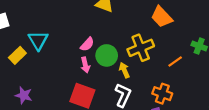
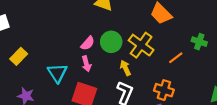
cyan triangle: (38, 40) -> (57, 73), moved
yellow cross: (141, 48) -> (141, 45), turned -30
green circle: (107, 55) -> (111, 42), moved

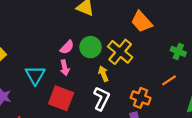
orange line: (176, 58) -> (169, 80), moved

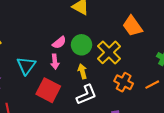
yellow arrow: (103, 74) -> (82, 71), moved
orange cross: (141, 98) -> (124, 82), moved
white L-shape: (101, 99) -> (86, 95), turned 35

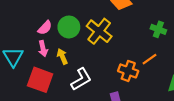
yellow arrow: (82, 71) -> (62, 56), moved
orange cross: (124, 82) -> (128, 71), moved

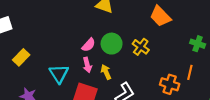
yellow cross: (99, 31) -> (141, 47), size x0.7
orange line: (150, 59) -> (190, 72), turned -40

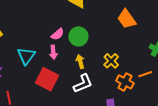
yellow cross: (141, 47) -> (111, 61), moved
yellow arrow: (106, 72) -> (80, 61), moved
orange line: (190, 72) -> (145, 74), turned 48

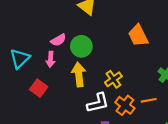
yellow arrow: (80, 61) -> (79, 74), size x1.5
red square: (47, 79) -> (39, 88), size x0.7
white L-shape: (83, 84) -> (98, 103), moved

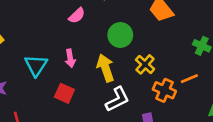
pink semicircle: (58, 40) -> (77, 16), moved
green circle: (81, 46) -> (120, 35), moved
white L-shape: (98, 103) -> (117, 99), moved

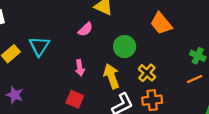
cyan triangle: (36, 65) -> (39, 46), moved
orange line: (189, 79) -> (195, 79), moved
orange cross: (164, 90) -> (152, 100), moved, turned -30

